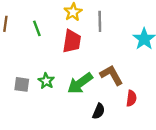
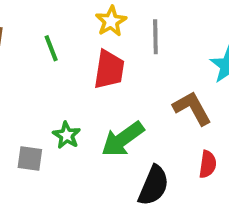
brown L-shape: (112, 75) -> (192, 108), moved
gray square: (22, 84) -> (30, 158), moved
black semicircle: (99, 111) -> (154, 186), size x1.5

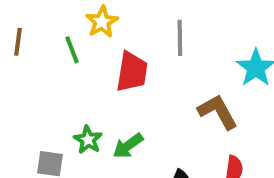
yellow star: (111, 21) -> (102, 22), moved
green arrow: (123, 139) -> (128, 146), moved, size x0.7

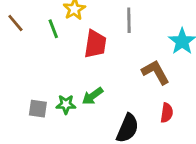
brown line: (18, 42) -> (15, 23), turned -48
green star: (88, 140) -> (66, 104), moved, turned -30

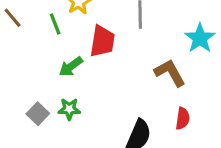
green arrow: (92, 96) -> (71, 66), moved
gray square: (38, 109) -> (38, 114), turned 36

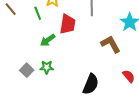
red semicircle: (183, 118) -> (129, 76), moved, turned -48

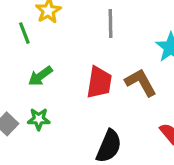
red trapezoid: (68, 24) -> (99, 82), moved

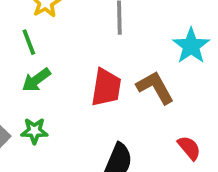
green line: (24, 33) -> (29, 42), moved

